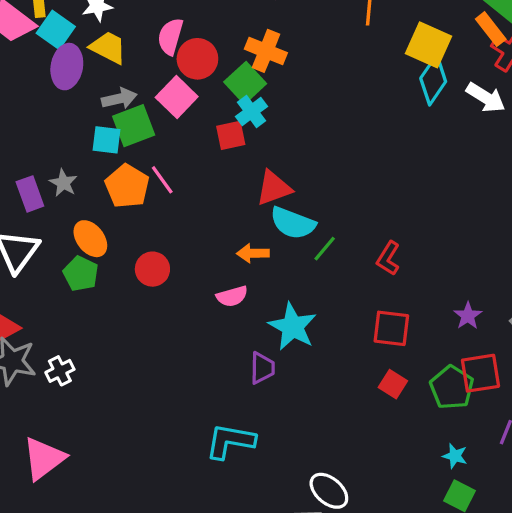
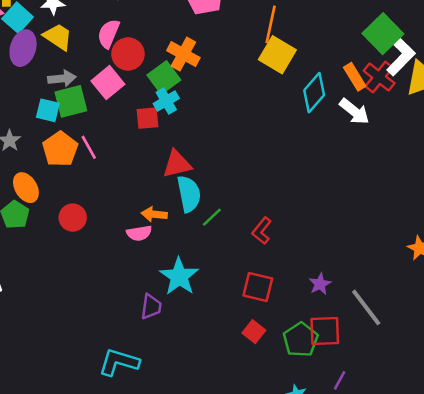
orange rectangle: (491, 29) -> (355, 77), moved
yellow square: (428, 45) -> (277, 55), moved
cyan semicircle: (293, 223) -> (189, 194), turned -129
pink semicircle: (232, 296) -> (139, 233), moved

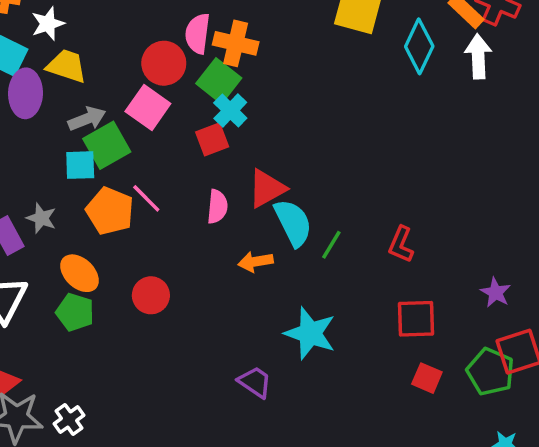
pink semicircle: (108, 34) -> (198, 34), moved
white arrow: (354, 112) -> (478, 56), turned -116
pink semicircle: (139, 233) -> (217, 207), moved, turned -60
purple trapezoid: (151, 307) -> (255, 382), moved, turned -48

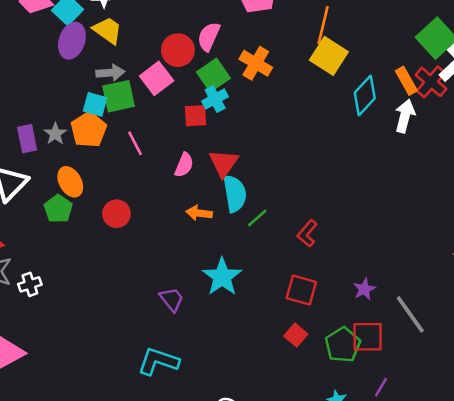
orange cross: (236, 43) -> (256, 63), moved
red triangle: (267, 188) -> (224, 163), turned -44
orange pentagon: (110, 211) -> (89, 130), moved

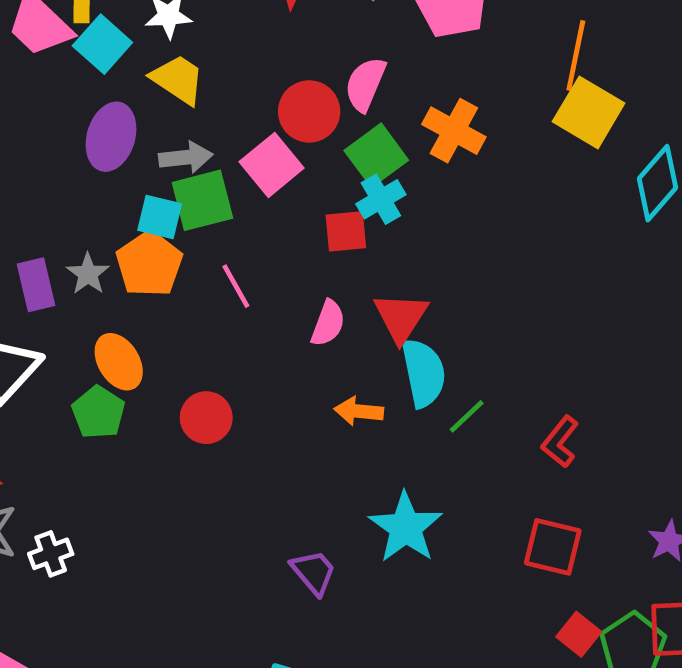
purple ellipse: (72, 41) -> (111, 137), moved
red square: (296, 335) -> (579, 634), moved

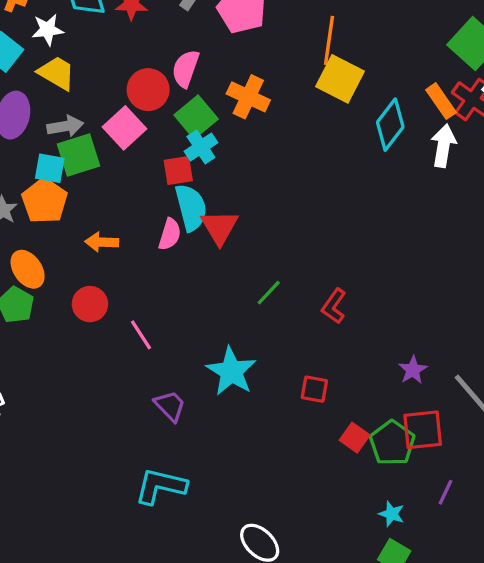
pink line: (236, 286) -> (141, 335), moved
cyan semicircle: (423, 373) -> (191, 207), moved
orange arrow: (359, 411) -> (102, 242), moved
red square: (553, 547) -> (314, 389), moved, size x0.7

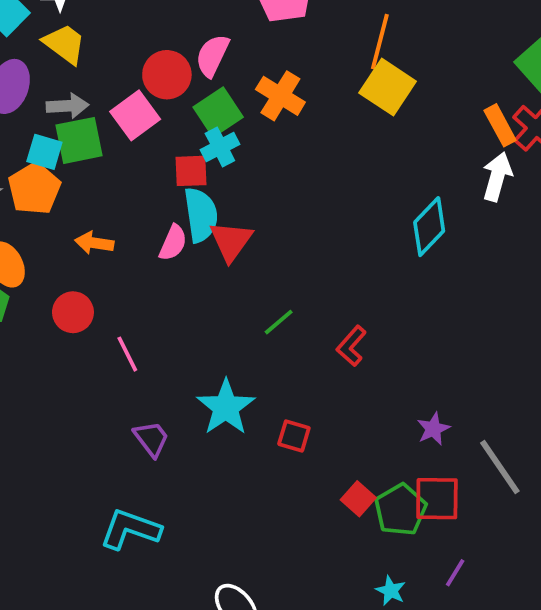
cyan diamond: (390, 125) -> (429, 227), moved
red square: (314, 389) -> (294, 436), moved

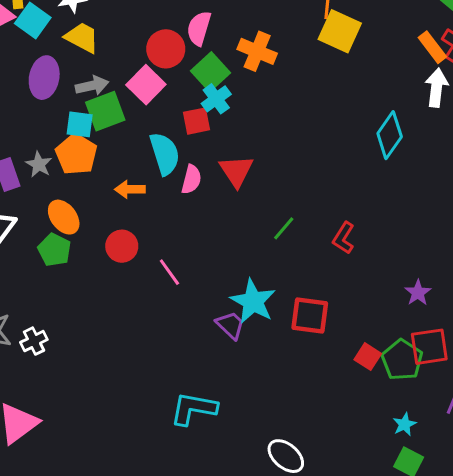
cyan semicircle: (201, 215) -> (165, 154), moved
red square: (294, 436) -> (310, 316), size x1.5
purple trapezoid: (151, 439) -> (230, 325), moved
cyan star: (391, 591) -> (405, 424), turned 30

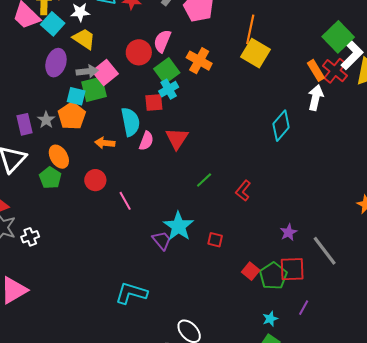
pink square: (146, 85) -> (105, 73), moved
red square: (310, 316) -> (215, 240), size x0.6

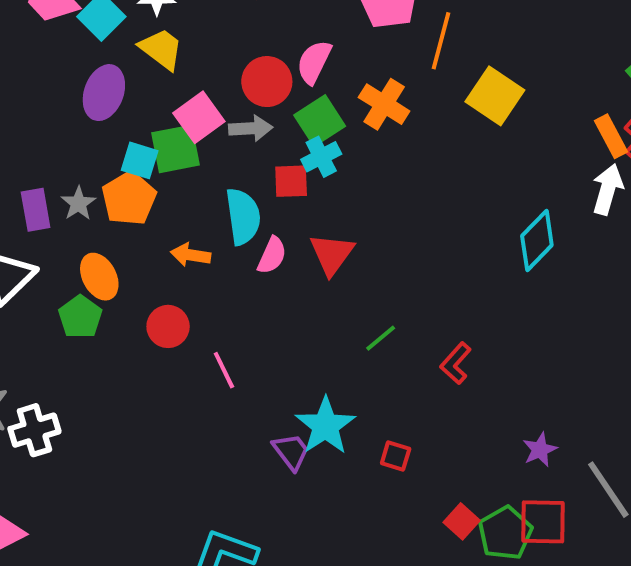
orange line: (250, 29) -> (441, 41), moved
gray arrow: (87, 71) -> (251, 128), moved
white cross: (30, 237) -> (34, 430), size x1.4

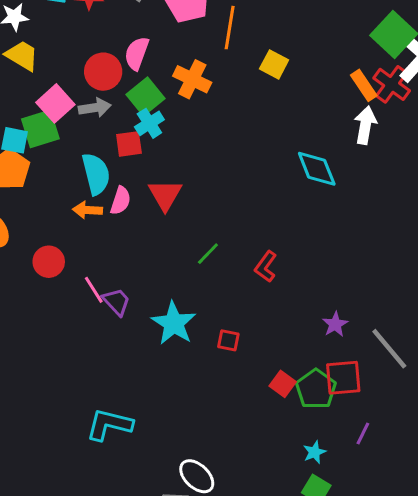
yellow square: (495, 96) -> (274, 64), size x0.7
cyan diamond: (537, 240) -> (317, 169), turned -60
orange arrow: (191, 255) -> (88, 210), moved
purple trapezoid: (291, 452) -> (116, 302), moved

